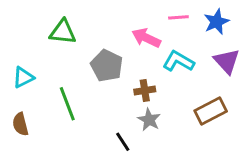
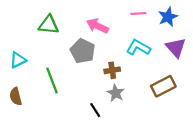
pink arrow: (146, 38) -> (97, 26), moved

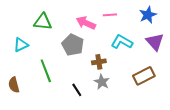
pink line: (138, 13) -> (110, 15), moved
cyan triangle: (18, 60) -> (21, 45), moved
black line: (95, 110) -> (77, 90), moved

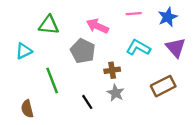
pink line: (110, 15) -> (134, 14), moved
brown semicircle: (14, 85) -> (27, 109), moved

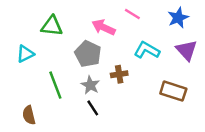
pink line: (134, 14) -> (132, 14), moved, turned 35
brown rectangle: (163, 86) -> (173, 91), turned 45
gray star: (116, 93) -> (90, 85), moved

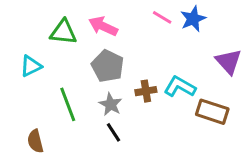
blue star: (178, 18) -> (193, 19), moved
pink arrow: (104, 27) -> (103, 26), moved
cyan L-shape: (147, 50) -> (180, 87), moved

